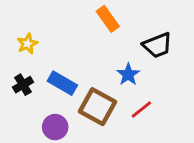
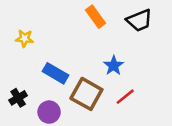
yellow star: (27, 44) -> (25, 38), turned 30
black trapezoid: (157, 45) -> (139, 20), moved
black cross: (23, 85) -> (18, 98), moved

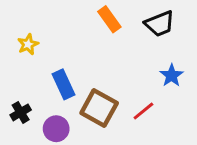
yellow star: (25, 38) -> (28, 44), turned -30
blue star: (114, 66) -> (172, 75), moved
blue rectangle: (55, 73) -> (64, 84), turned 35

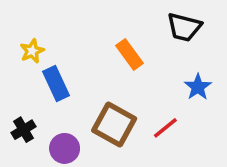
orange rectangle: (109, 19) -> (129, 54), moved
black trapezoid: (160, 24) -> (184, 27), turned 36
blue rectangle: (64, 84) -> (56, 84), moved

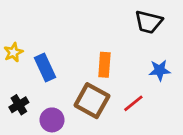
yellow star: (32, 51) -> (13, 52), moved
orange rectangle: (129, 54) -> (104, 65), moved, turned 40
blue star: (198, 87) -> (160, 70), turned 30

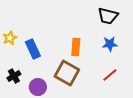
blue star: (160, 70) -> (110, 44), moved
red line: (133, 103) -> (110, 75), moved

